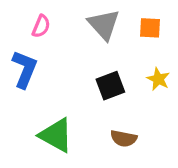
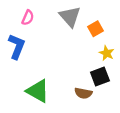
orange square: (150, 28) -> (96, 29), moved, turned -32
black square: (110, 86) -> (100, 76), moved

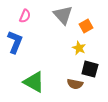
yellow star: (107, 53) -> (79, 48), moved
black square: (100, 76) -> (90, 69), turned 36

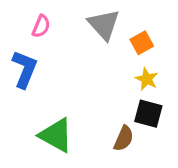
yellow star: (79, 48) -> (147, 79), moved
brown semicircle: (75, 84) -> (124, 138), turned -77

